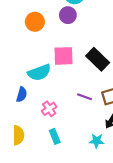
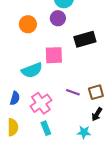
black rectangle: (98, 59) -> (85, 39), moved, turned -60
blue semicircle: (22, 94) -> (15, 98), moved
pink cross: (49, 109) -> (41, 103), size x1.5

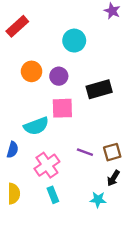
purple circle: (58, 18) -> (59, 76), moved
blue semicircle: (15, 98) -> (13, 150), moved

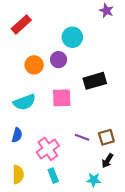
purple circle: (59, 76) -> (59, 60), moved
cyan semicircle: (36, 126) -> (24, 102), moved

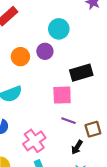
pink square: (62, 98) -> (62, 95), moved
purple line: (82, 137) -> (68, 121), moved
black arrow: (107, 161) -> (77, 147), moved

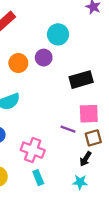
pink square: (62, 95) -> (89, 114), moved
pink cross: (34, 141) -> (33, 150), turned -35
black arrow: (77, 147) -> (86, 159), moved

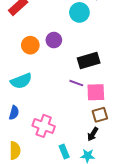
cyan circle: (58, 34) -> (79, 12), moved
purple line: (68, 129) -> (76, 83), moved
cyan rectangle: (38, 178) -> (64, 152), moved

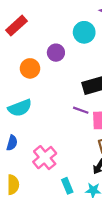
purple circle: (54, 40) -> (56, 53), moved
pink cross: (44, 126) -> (45, 158), turned 30

